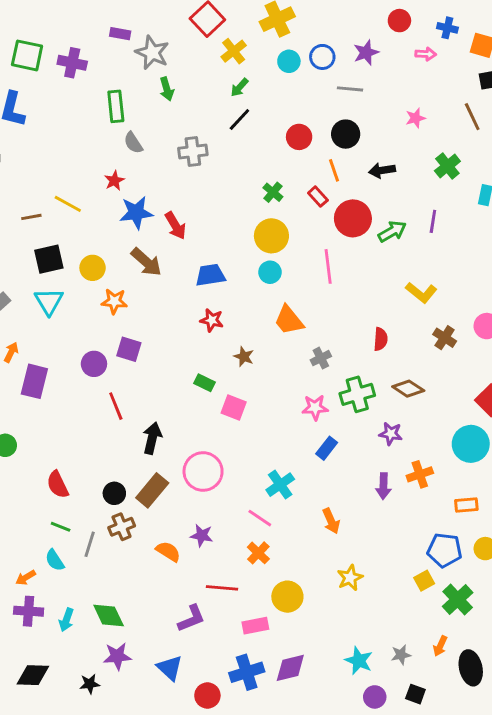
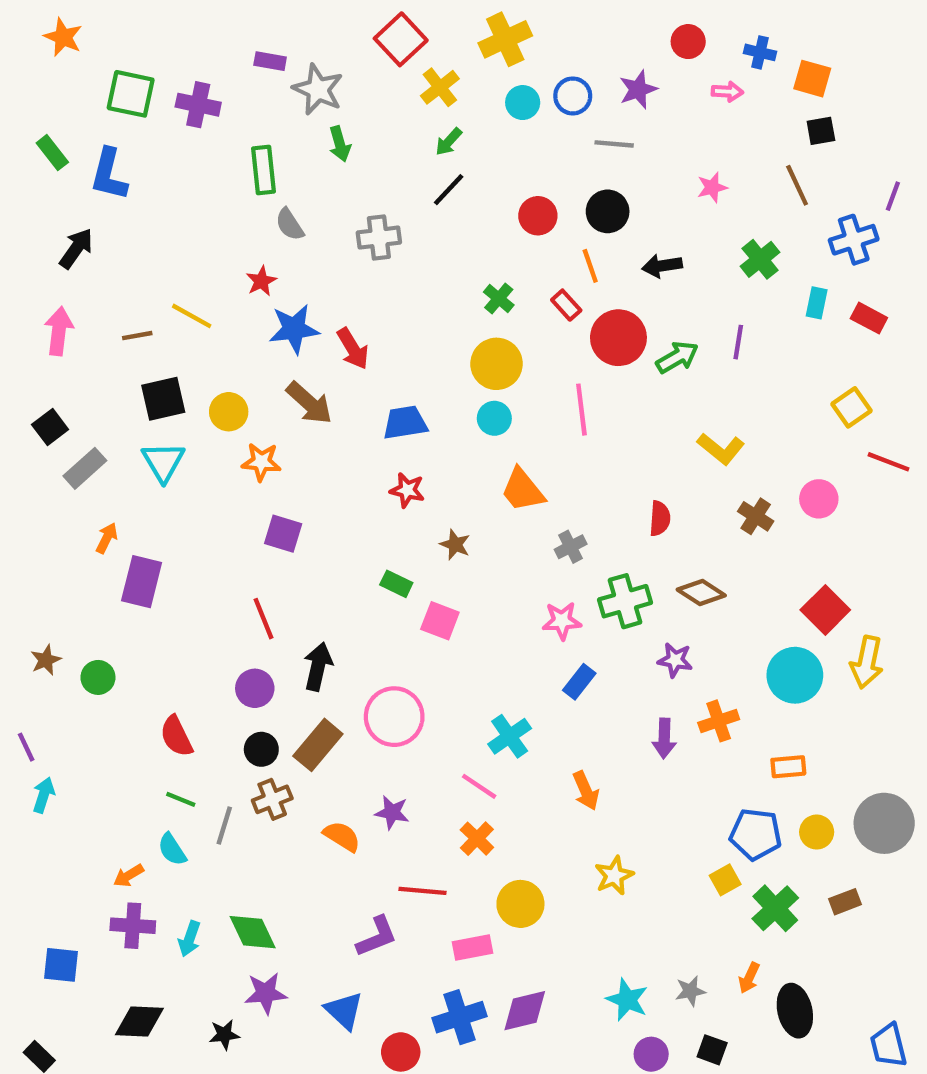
purple circle: (94, 364) -> (255, 688), moved

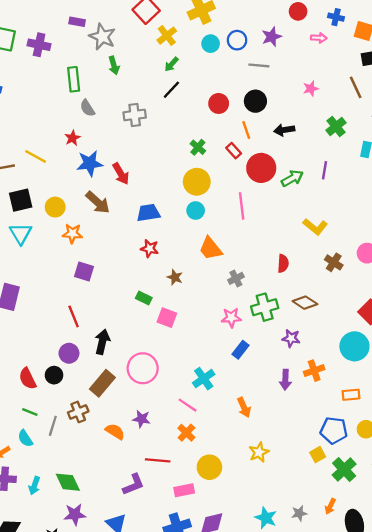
black circle: (261, 749) -> (54, 375), moved

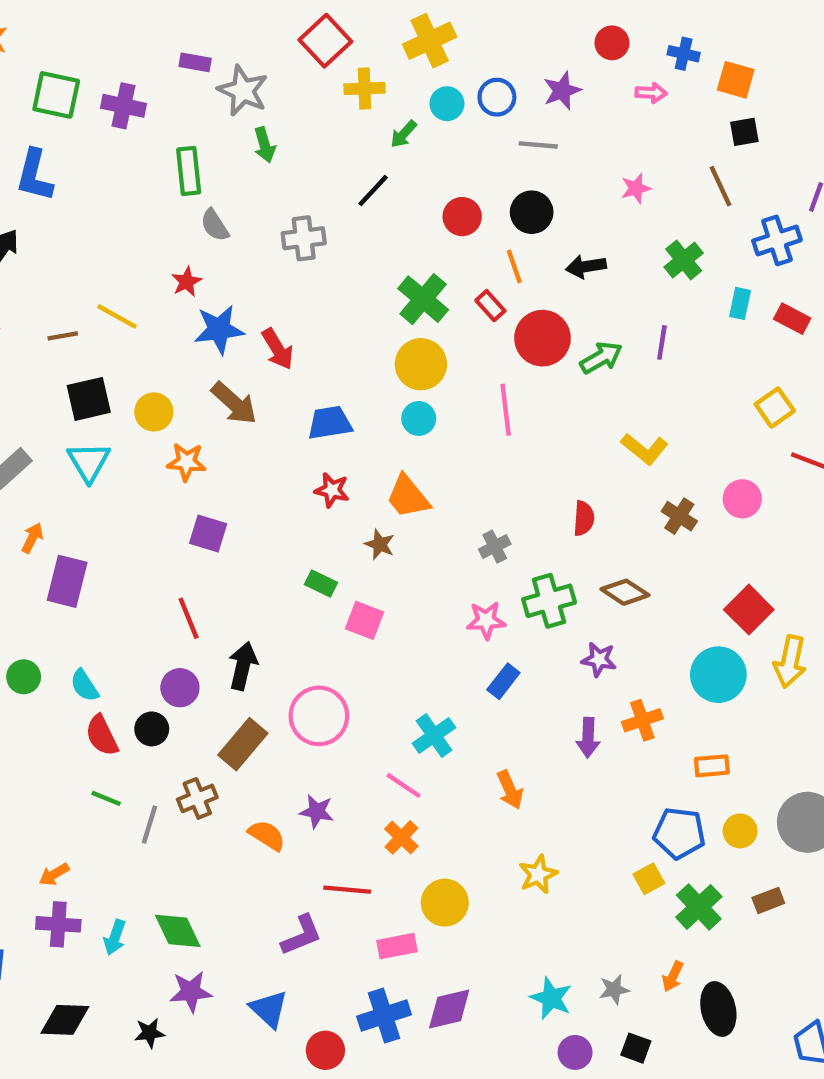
yellow cross: (167, 36) -> (364, 88), turned 36
green arrow: (171, 64) -> (404, 134), moved
green cross: (198, 147) -> (423, 299), size x1.6
orange trapezoid: (211, 249) -> (408, 497), moved
cyan semicircle: (25, 438) -> (84, 686), moved

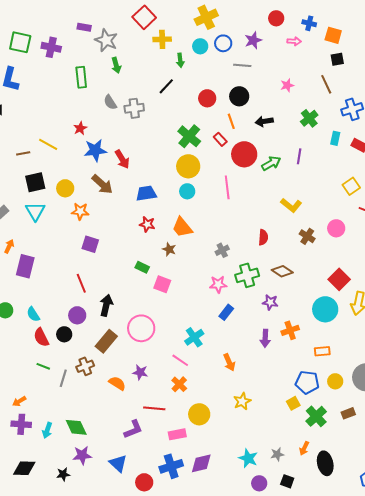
yellow cross: (430, 41) -> (206, 17), moved
green arrow: (404, 134) -> (180, 60), turned -48
gray semicircle: (215, 225) -> (110, 102), moved

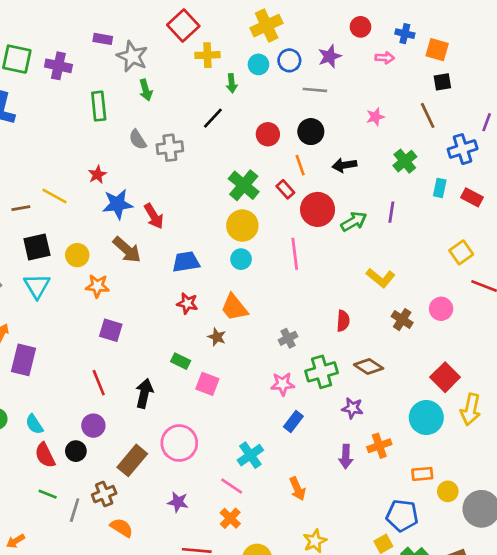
black arrow: (106, 305) -> (144, 393), moved
yellow circle: (335, 381) -> (448, 491), moved
orange semicircle: (117, 383) -> (122, 528), moved

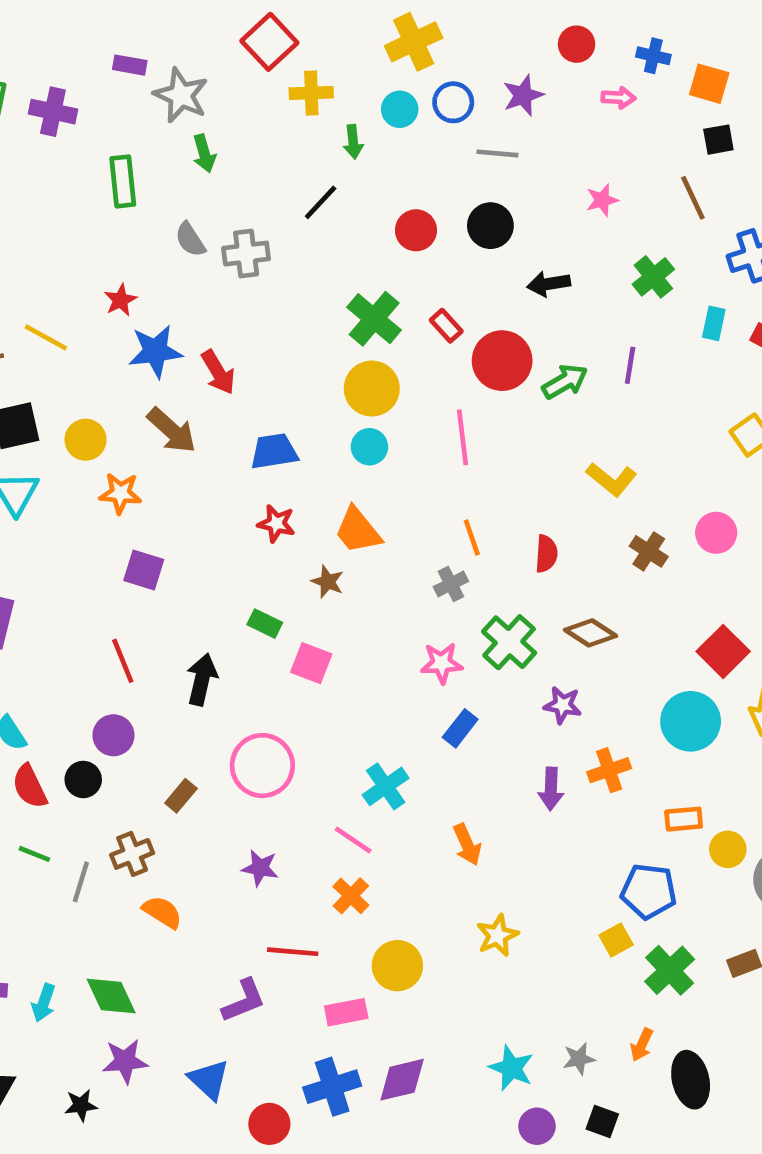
orange line: (300, 165) -> (472, 537), moved
green cross: (322, 372) -> (509, 642), turned -32
brown rectangle: (132, 460) -> (181, 796), size x0.6

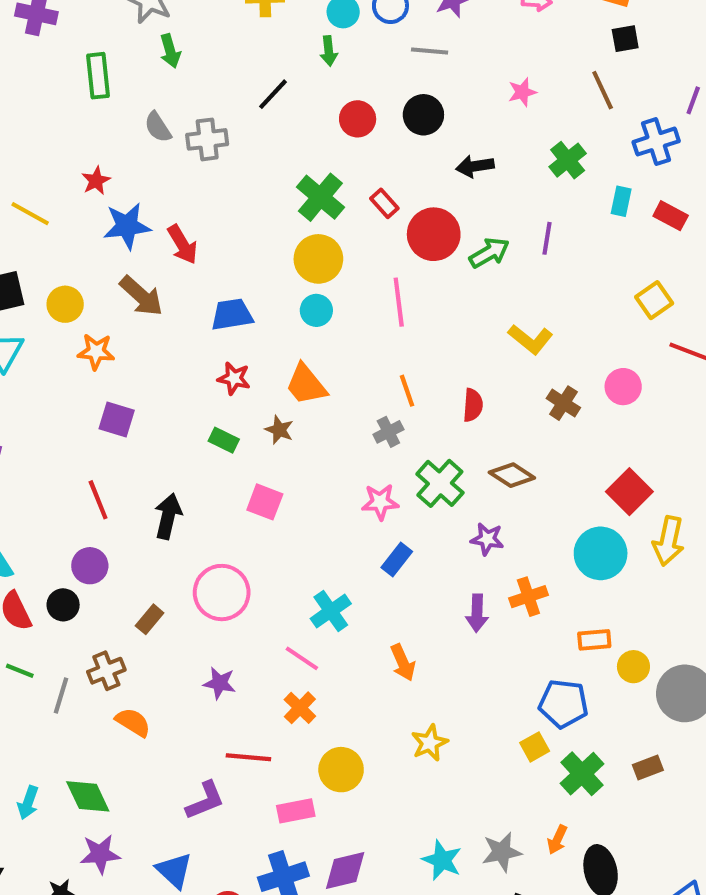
green arrow: (353, 142) -> (329, 51), moved
green rectangle: (265, 624) -> (224, 440), moved
gray star: (579, 1059) -> (502, 852), size x1.4

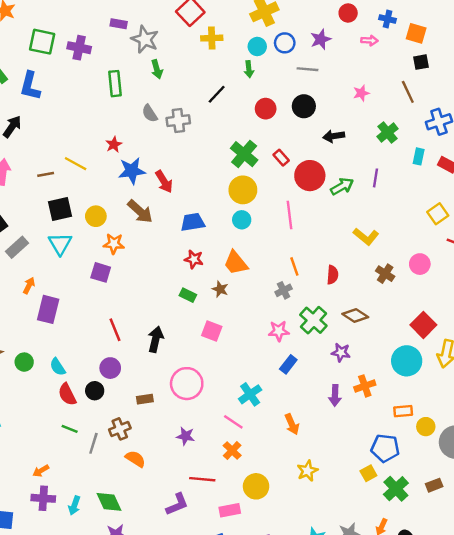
purple square: (117, 420) -> (101, 272), moved
brown rectangle: (150, 619) -> (145, 399), turned 42

